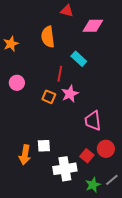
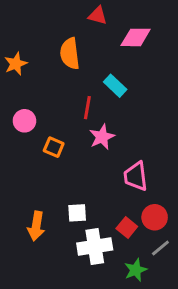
orange square: (49, 97) -> (54, 147), moved
white square: (44, 146) -> (77, 213), moved
gray line: (112, 180) -> (160, 248), moved

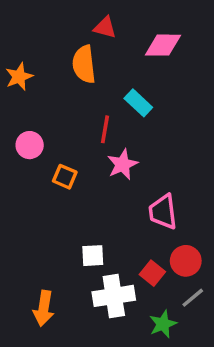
red triangle: (98, 16) -> (105, 28), moved
orange arrow: (36, 226) -> (44, 308), moved

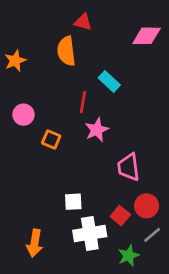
pink diamond: (163, 45) -> (147, 36), moved

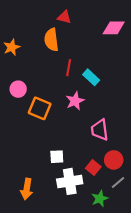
cyan rectangle: (109, 81) -> (91, 77), moved
red line: (83, 102) -> (69, 68), moved
orange square: (51, 139) -> (40, 108), size x1.5

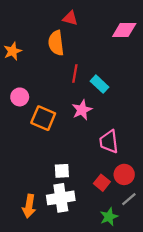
white cross: (70, 181) -> (61, 198), moved

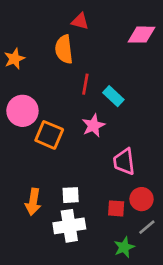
pink circle: (20, 97) -> (22, 111), size x1.5
red square: (102, 183) -> (116, 208), turned -35
orange arrow: (29, 206) -> (33, 202), moved

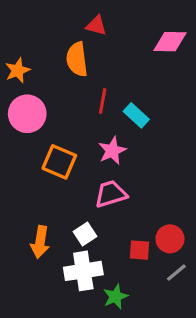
pink circle: (22, 111) -> (27, 114), moved
pink trapezoid: (124, 162) -> (111, 194), moved, turned 80
white square: (71, 195) -> (85, 234), turned -30
green star: (124, 247) -> (115, 297), moved

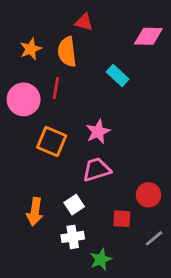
orange star: (18, 70) -> (31, 49), moved
red line: (103, 101) -> (56, 88), moved
cyan rectangle: (136, 115) -> (118, 76), moved
red circle: (170, 239) -> (148, 195), moved
white cross: (83, 271) -> (73, 237), size x0.7

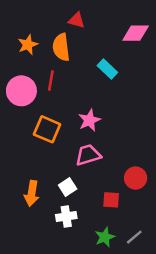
gray line: (154, 238) -> (134, 237), moved
green star: (101, 259) -> (105, 237), moved

